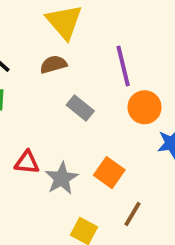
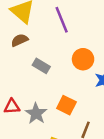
purple line: (123, 66) -> (62, 20), moved

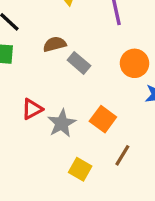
brown semicircle: (20, 40) -> (55, 44), moved
red triangle: (12, 107) -> (32, 109), turned -35

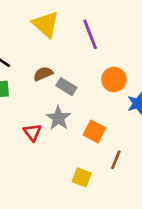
red triangle: (32, 109) -> (32, 132), turned -30
gray star: (62, 123) -> (58, 118), moved

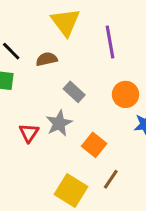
brown semicircle: (43, 74) -> (47, 59), moved
yellow square: (82, 177) -> (71, 190), size x1.5

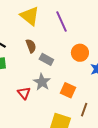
brown semicircle: (47, 59) -> (31, 46), moved, turned 96

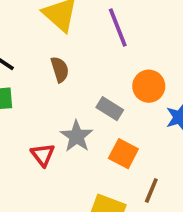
gray rectangle: (46, 59) -> (110, 109), moved

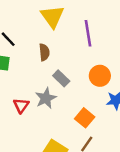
gray rectangle: (110, 109) -> (61, 78), moved
orange square: (123, 154) -> (85, 118), moved

